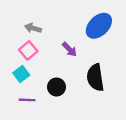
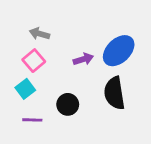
blue ellipse: (99, 26) -> (119, 51), moved
purple arrow: (69, 49) -> (83, 59), turned -63

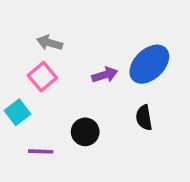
cyan square: (25, 89) -> (17, 112), moved
black semicircle: (114, 93) -> (144, 118), size x0.6

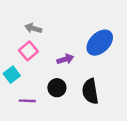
purple arrow: (105, 75) -> (65, 59), moved
black semicircle: (144, 118) -> (90, 91), moved, size x1.5

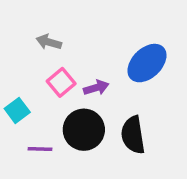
pink square: (28, 51) -> (61, 82), moved
black circle: (57, 88) -> (84, 130), size x1.5

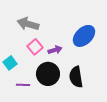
gray arrow: (49, 42) -> (28, 24), size x1.5

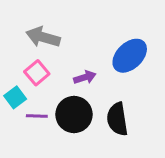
pink square: (35, 47) -> (37, 73), moved
purple line: (23, 85) -> (37, 116), moved

